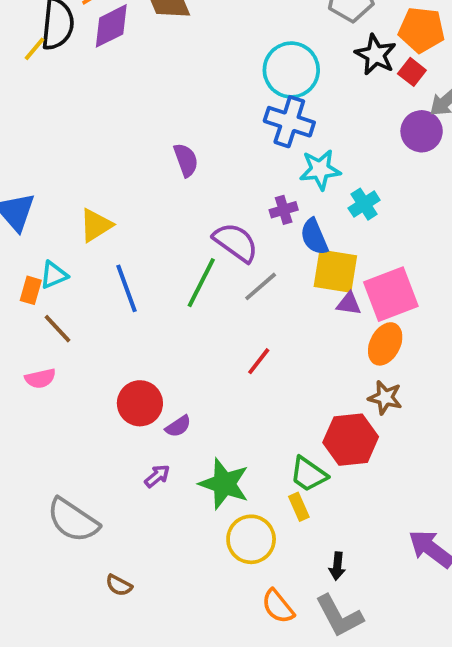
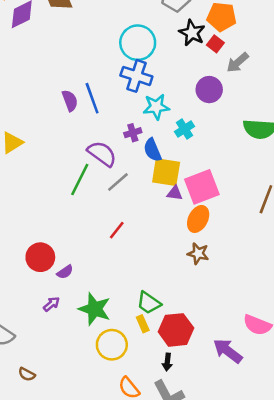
purple circle: (422, 131) -> (209, 90), moved
blue line: (127, 288) -> (92, 98), moved
red hexagon: (351, 440) -> (176, 330), moved

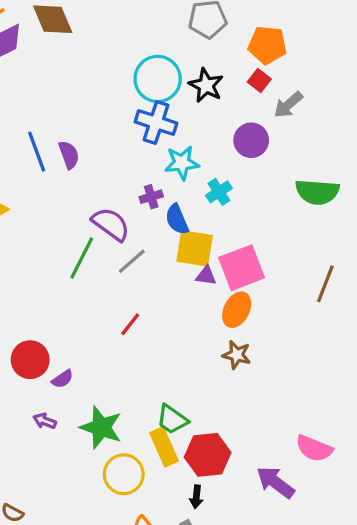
black star: (192, 33) -> (206, 85), moved
blue line: (92, 98) -> (37, 152), moved
purple arrow: (51, 304) -> (45, 421), turned -119
yellow rectangle: (143, 324) -> (164, 447), size x1.6

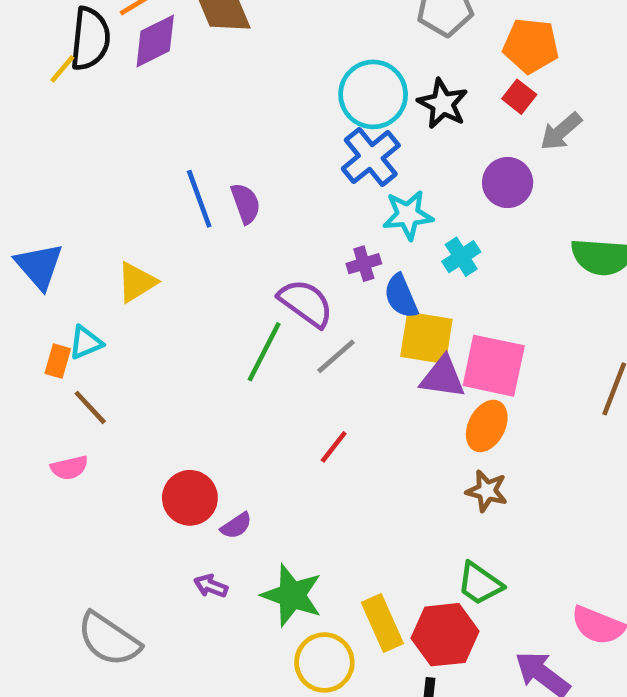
blue cross: (156, 123) -> (371, 157), turned 33
pink square: (242, 268) -> (494, 366), turned 33
purple triangle: (206, 276) -> (443, 377), size x1.5
green trapezoid: (172, 419) -> (480, 584), moved

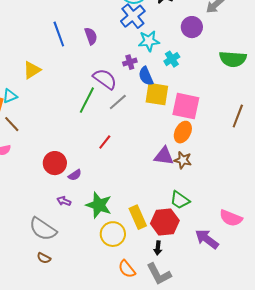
purple semicircle: (246, 203) -> (91, 36), moved
purple triangle: (443, 377) -> (164, 156), moved
red line: (334, 447) -> (105, 142), moved
gray semicircle: (109, 639) -> (43, 229), moved

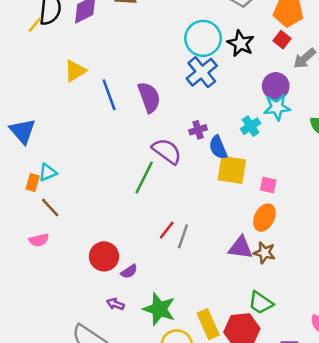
purple semicircle: (91, 36) -> (149, 97), size x1.4
cyan star: (149, 41) -> (277, 107), moved
yellow triangle: (32, 70) -> (75, 71), moved
gray line: (118, 102) -> (183, 236), moved, turned -30
pink square: (186, 106) -> (268, 185), size x0.5

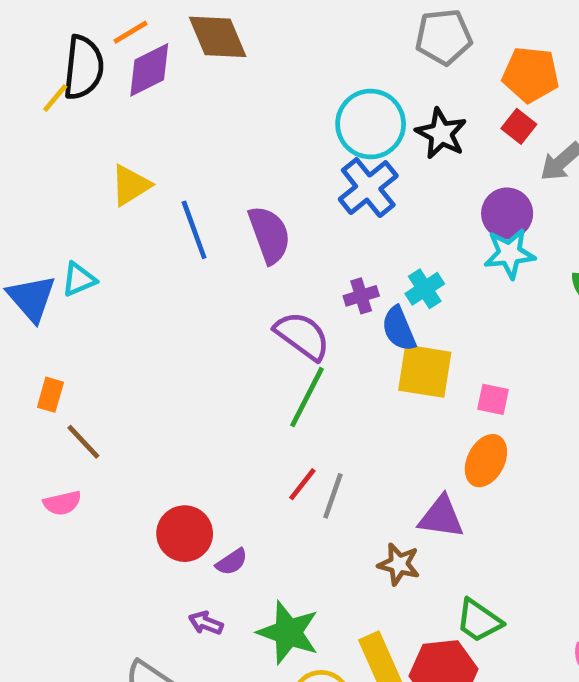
cyan cross: (251, 126) -> (425, 289), moved
cyan triangle: (48, 172) -> (79, 279), moved
green line: (144, 177) -> (307, 397), moved
brown star: (264, 253) -> (399, 564), moved

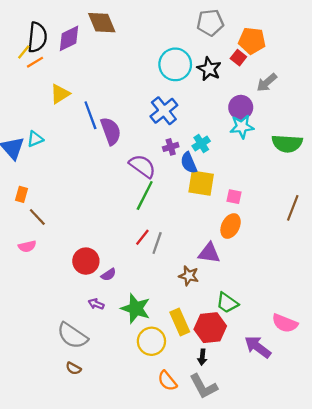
orange line: (130, 32) -> (35, 62), moved
red square: (519, 126) -> (238, 58), moved
blue cross: (368, 188) -> (164, 111), moved
purple semicircle: (269, 235) -> (111, 131), moved

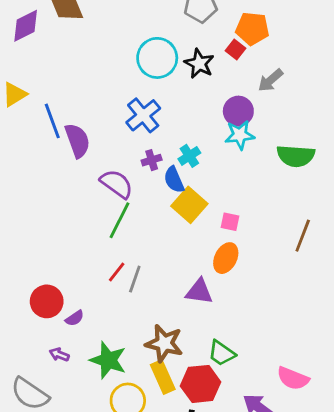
yellow square: (201, 183) -> (189, 205), turned 32
brown star: (189, 276) -> (164, 343), moved, size x1.5

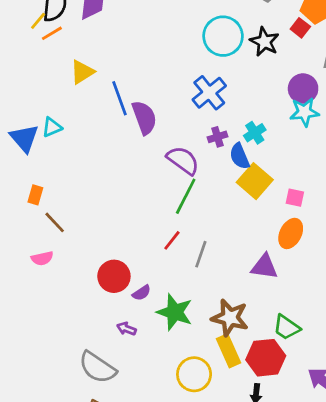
red line: (117, 272) -> (172, 240), moved
green star: (108, 360) -> (175, 312), moved

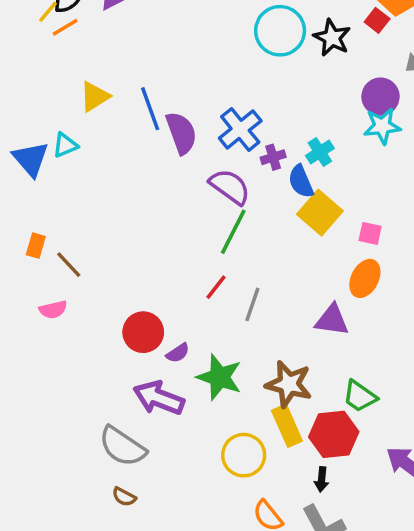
yellow triangle: (82, 72) -> (95, 97), moved
blue cross: (209, 93) -> (240, 129), moved
orange rectangle: (35, 195) -> (36, 246), moved
purple arrow: (126, 329) -> (159, 398), size x2.0

